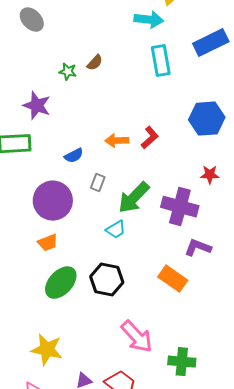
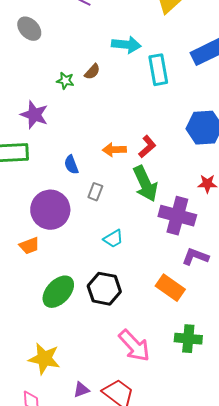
cyan arrow: (149, 20) -> (126, 45), moved
blue semicircle: (74, 156) -> (71, 165), turned 96
green arrow: (134, 198) -> (145, 184), moved, turned -69
orange trapezoid: (48, 243) -> (29, 246), moved
green cross: (182, 362) -> (188, 339), moved

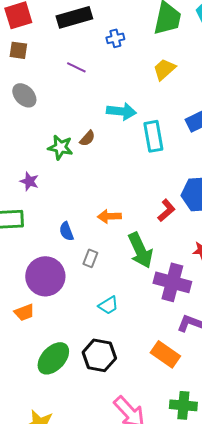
green star: (65, 81) -> (60, 147), size x1.4
purple star: (34, 115) -> (29, 181), size x0.7
red L-shape: (147, 147) -> (166, 210), moved

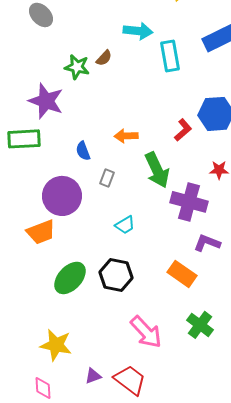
purple star: (29, 181) -> (46, 101), size x1.8
orange trapezoid: (24, 312) -> (41, 232), size x1.4
green cross: (183, 405) -> (200, 325), turned 32

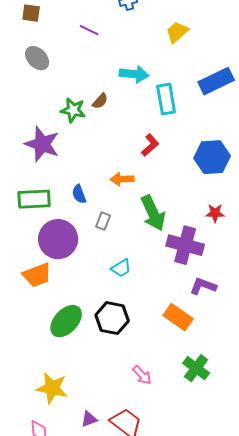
red L-shape: (183, 130) -> (150, 145), moved
green rectangle: (24, 139) -> (34, 199), moved
pink arrow: (146, 332) -> (142, 375), size x0.6

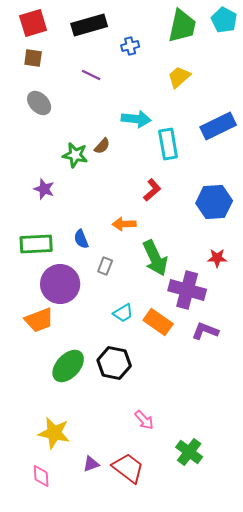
purple star: (42, 144) -> (44, 189), size x0.6
orange rectangle: (178, 317) -> (158, 322), moved
green cross: (196, 368) -> (189, 452), moved

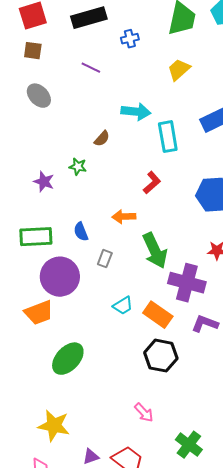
green star: (75, 155) -> (78, 167), moved, size x0.7
black hexagon: (114, 363) -> (161, 356), moved

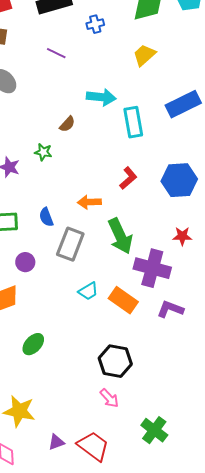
red L-shape: (152, 183) -> (128, 178), moved
gray rectangle: (105, 259) -> (70, 244), size x1.8
purple circle: (60, 277) -> (25, 262), size x0.5
black hexagon: (161, 356) -> (115, 361), moved
green ellipse: (68, 359) -> (33, 344), size x0.7

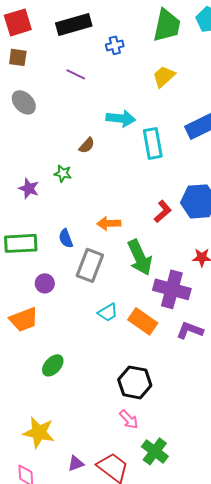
red L-shape: (128, 178) -> (163, 211), moved
green cross: (154, 430) -> (155, 451), moved

